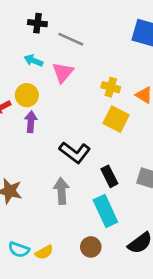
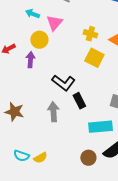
yellow circle: (27, 95) -> (39, 40), moved
black rectangle: (109, 176) -> (79, 101), moved
cyan rectangle: (105, 211) -> (100, 127), moved, turned -70
brown circle: (91, 247) -> (88, 158), moved

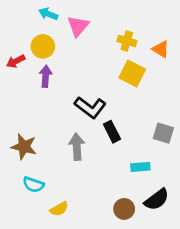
yellow circle: (39, 40) -> (43, 46), moved
cyan rectangle: (100, 127) -> (140, 167), size x0.6
cyan semicircle: (21, 156) -> (33, 185), moved

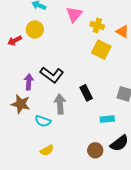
pink triangle: (78, 26) -> (74, 14), moved
purple arrow: (46, 76) -> (29, 82), moved
black L-shape: (90, 107) -> (52, 75), moved
cyan semicircle: (33, 185) -> (43, 121), moved

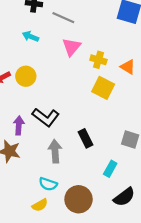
yellow circle: (35, 29) -> (26, 76), moved
cyan rectangle: (107, 119) -> (110, 169), turned -56
cyan semicircle: (43, 121) -> (48, 184), moved
brown circle: (95, 150) -> (79, 199), moved, size x1.5

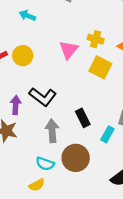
pink triangle: (71, 47) -> (69, 50), moved
cyan rectangle: (110, 169) -> (107, 134), moved
brown circle: (79, 199) -> (76, 158), moved

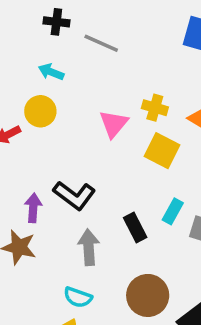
yellow circle: (23, 56) -> (40, 111), moved
cyan rectangle: (107, 134) -> (173, 211), moved
brown circle: (76, 158) -> (148, 295), moved

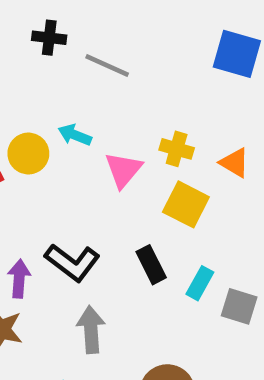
cyan arrow: (51, 72) -> (75, 135), moved
black rectangle: (135, 228) -> (151, 265), moved

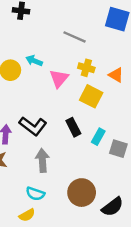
gray line: (107, 65) -> (74, 37), moved

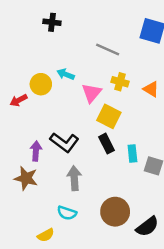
yellow square: (91, 96) -> (109, 116), moved
cyan rectangle: (98, 137) -> (132, 153), turned -35
yellow semicircle: (27, 215) -> (46, 235), moved

